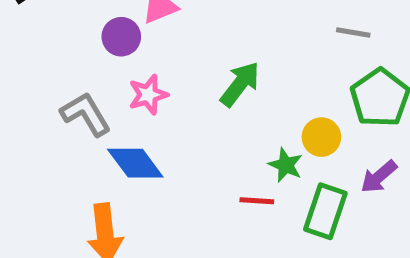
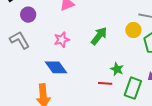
purple circle: (121, 37) -> (28, 15), moved
gray L-shape: (86, 114) -> (20, 40), moved
yellow circle: (321, 137) -> (133, 30), moved

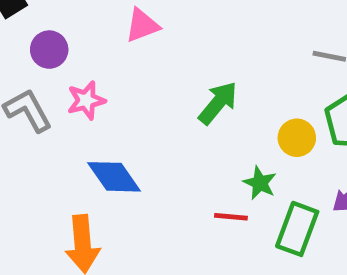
yellow circle: (133, 30) -> (297, 138), moved
pink star: (62, 40) -> (86, 100), moved

